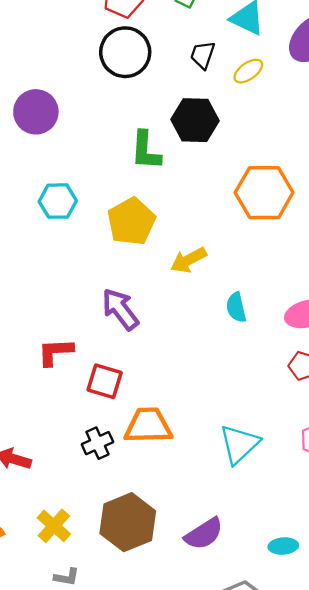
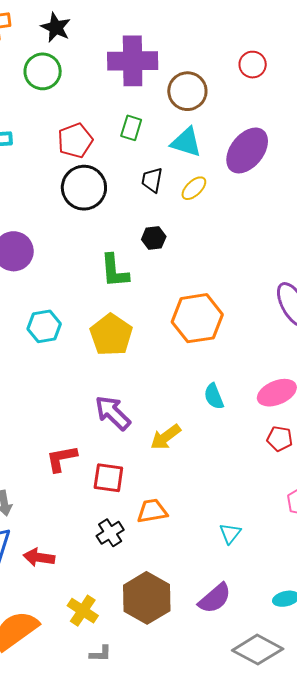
black hexagon: (195, 120) -> (154, 238), size x0.6
orange hexagon: (264, 193) -> (197, 318), moved
yellow arrow: (188, 260) -> (166, 437), moved
orange trapezoid: (148, 426) -> (152, 511), size x0.7
cyan triangle: (239, 444) -> (230, 533), moved, size x0.6

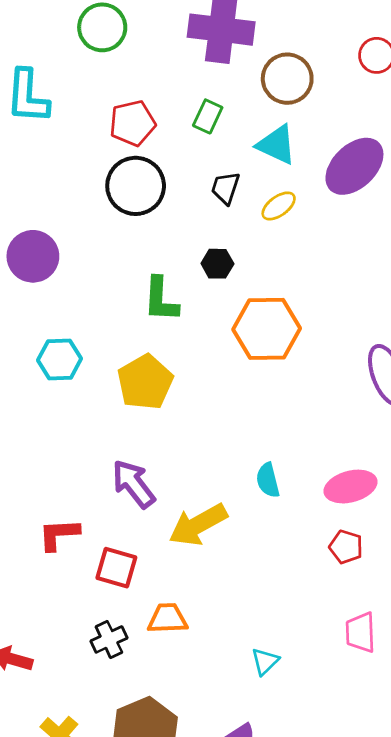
orange hexagon: (197, 318) -> (267, 329), moved
yellow arrow: (166, 437) -> (198, 525), size x1.4

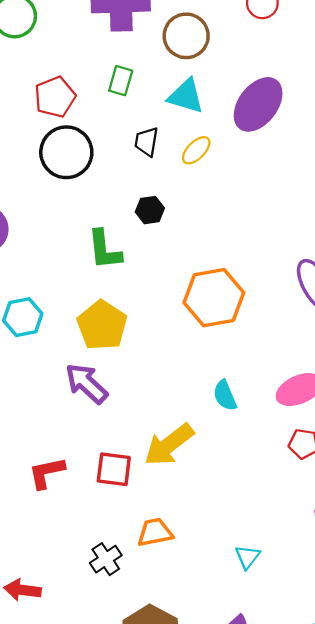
orange hexagon: (267, 329) -> (214, 298), moved
purple arrow: (133, 484) -> (86, 383), moved
red square: (116, 568) -> (114, 469), moved

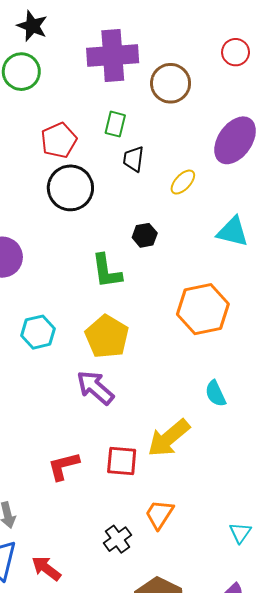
cyan triangle: (186, 96) -> (233, 232), moved
black trapezoid: (146, 142) -> (133, 159), moved
orange trapezoid: (155, 532) -> (159, 514), turned -44
red arrow: (22, 590) -> (46, 568), turned 32

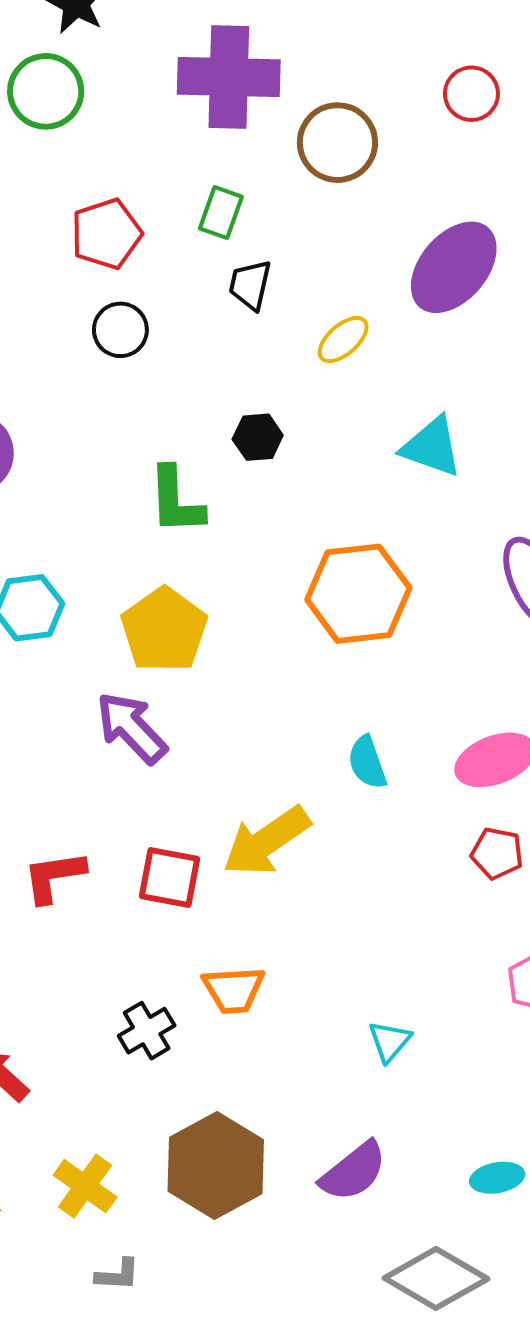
black circle: (70, 188) -> (120, 330), size x0.6
orange trapezoid: (159, 514) -> (234, 990), turned -132

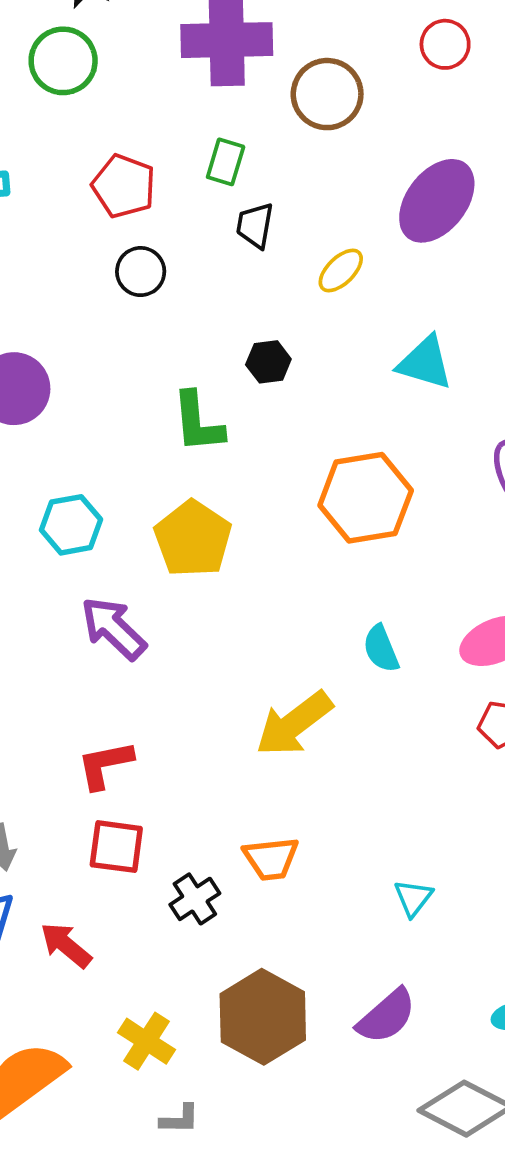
red pentagon: (106, 234) -> (124, 186), turned -30
purple arrow: (131, 728) -> (113, 628), moved
red square: (170, 877) -> (116, 847), moved

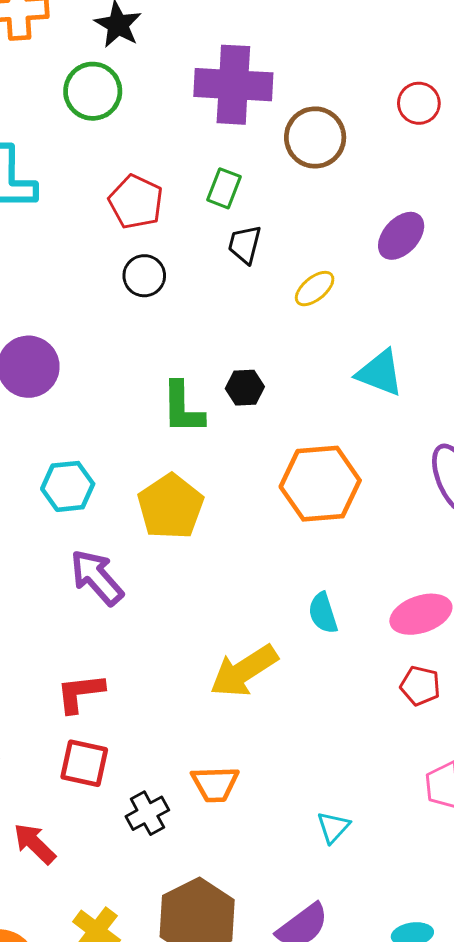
purple ellipse: (437, 201) -> (401, 236), size x0.7
black hexagon: (268, 362) -> (245, 388), moved

